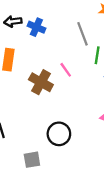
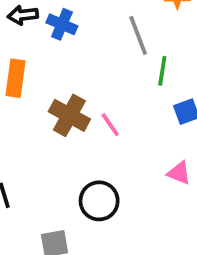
pink line: (66, 70) -> (110, 125), moved

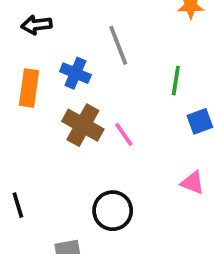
blue cross: (62, 24) -> (75, 73), moved
gray line: (138, 35) -> (118, 45), moved

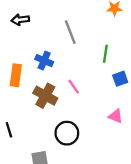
blue cross: (75, 73) -> (44, 61), moved
orange rectangle: (29, 88) -> (16, 75), moved
brown cross: (83, 125) -> (45, 96), moved

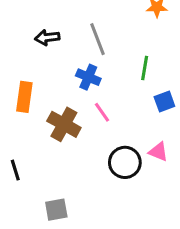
black arrow: (20, 20) -> (47, 38), moved
blue cross: (44, 61) -> (88, 77), moved
black circle: (67, 133) -> (125, 162), moved

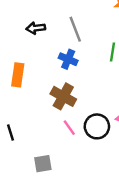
pink line: (102, 112) -> (69, 128), moved
brown cross: (64, 124) -> (63, 96), moved

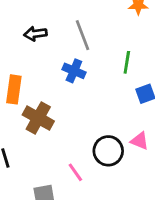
brown cross: (63, 96) -> (38, 118), moved
pink line: (69, 128) -> (75, 172), moved

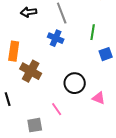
pink triangle: (140, 141) -> (99, 98), moved
black circle: (108, 151) -> (75, 83), moved

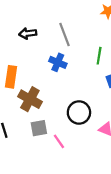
gray square: (35, 125) -> (39, 128), moved

